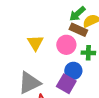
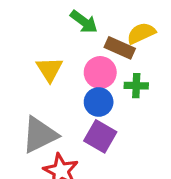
green arrow: (77, 14) -> (84, 22), moved, turned -102
blue circle: (73, 71) -> (99, 102), moved

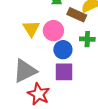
pink circle: (100, 73) -> (53, 31), moved
purple square: (100, 136) -> (64, 72), turned -30

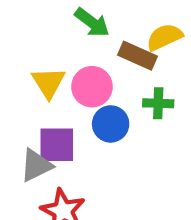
gray triangle: (25, 71) -> (36, 165), size x0.7
purple square: (64, 72) -> (57, 145), moved

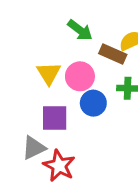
gray triangle: (36, 165) -> (34, 148), moved

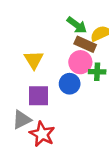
green arrow: (80, 30) -> (77, 25), moved
pink circle: (80, 76) -> (80, 62), moved

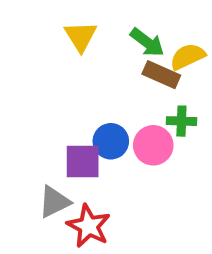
yellow triangle: (34, 60) -> (81, 36), moved
pink circle: (80, 62) -> (153, 145), moved
blue circle: (70, 84) -> (111, 141), moved

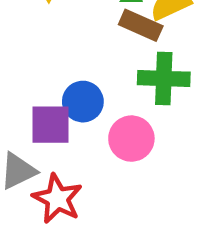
green cross: (181, 121) -> (164, 78), size x1.5
pink circle: (153, 145) -> (131, 139), moved

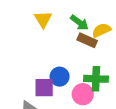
green cross: (164, 78) -> (96, 79), moved

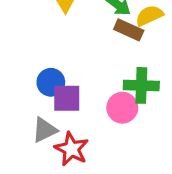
blue circle: (60, 77) -> (51, 82), moved

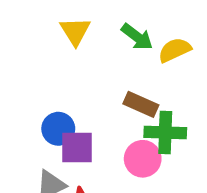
brown rectangle: (129, 30) -> (141, 104), moved

